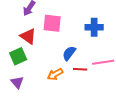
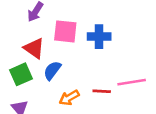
blue cross: (94, 27) -> (99, 37), moved
blue semicircle: (69, 53) -> (52, 70), moved

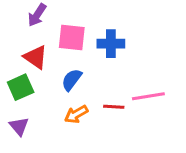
blue semicircle: (52, 70) -> (72, 80), moved

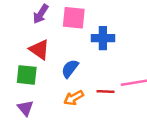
pink square: (72, 38) -> (74, 18), moved
green square: (21, 87) -> (27, 75), turned 30

